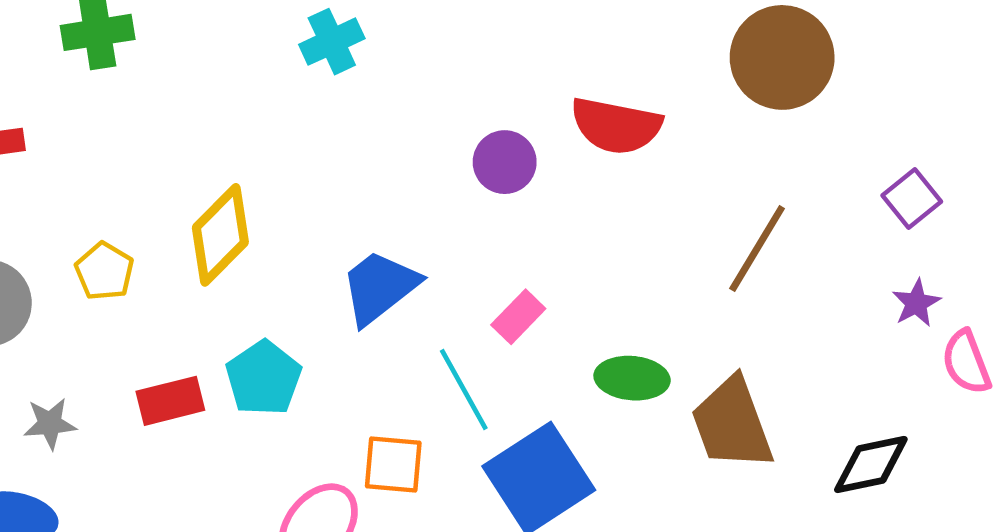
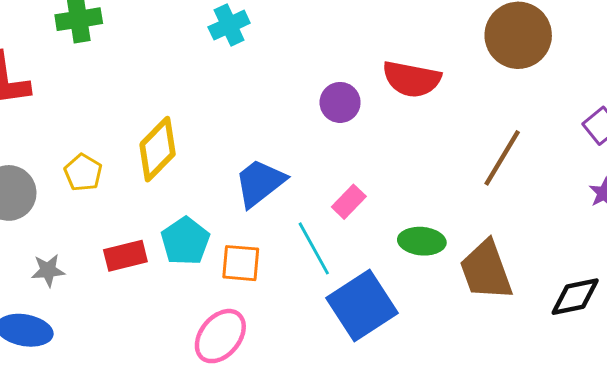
orange square: (393, 465) -> (241, 263), moved

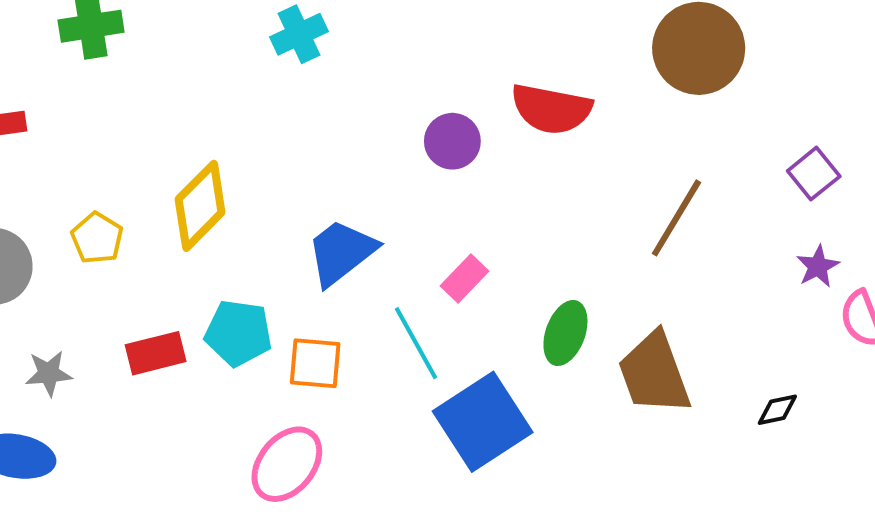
cyan pentagon: (185, 241) -> (238, 333), turned -30
green ellipse: (422, 241) -> (565, 333), turned -75
black diamond: (575, 297) -> (777, 410), size x0.6

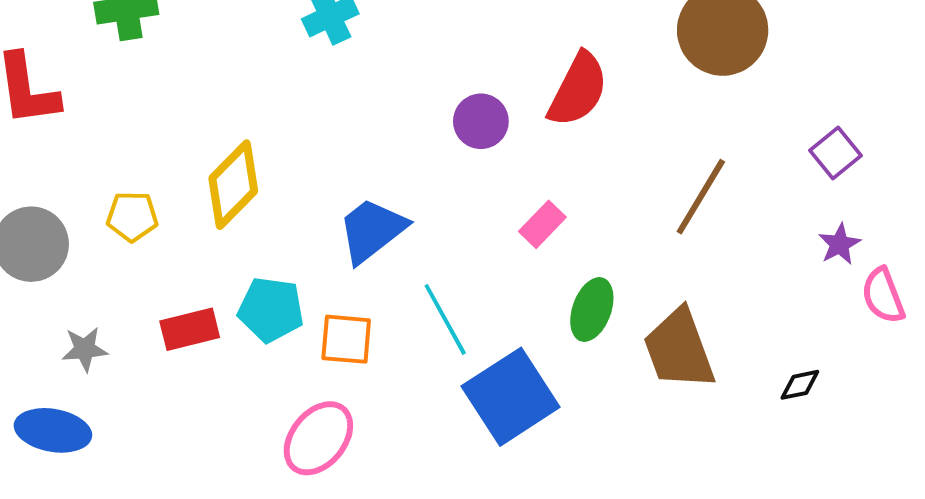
red semicircle: (551, 109) -> (578, 90), turned -74
yellow pentagon: (97, 238) -> (132, 216), turned -30
pink rectangle: (464, 278) -> (542, 224), moved

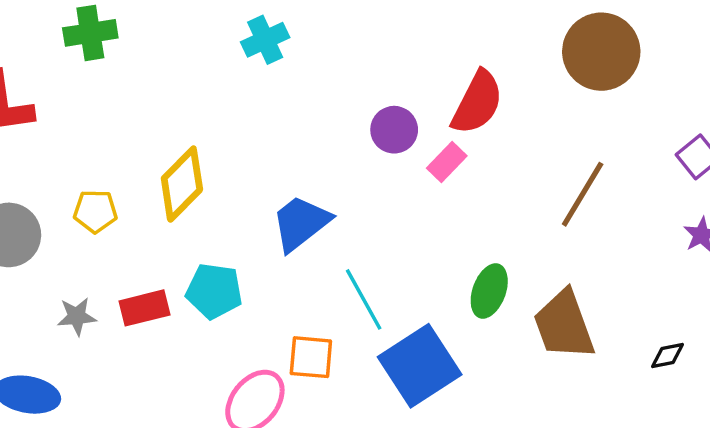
pink rectangle: (542, 224) -> (447, 162), moved
orange square: (346, 339) -> (311, 357), moved
gray star: (85, 349) -> (77, 316), moved

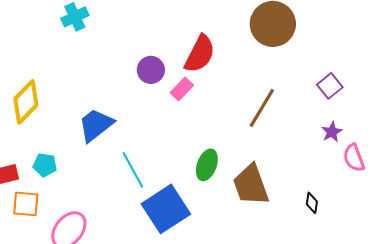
cyan pentagon: (214, 291) -> (45, 165), size x0.7
black diamond: (667, 355) -> (312, 203), turned -70
orange square: (311, 357) -> (26, 204), moved

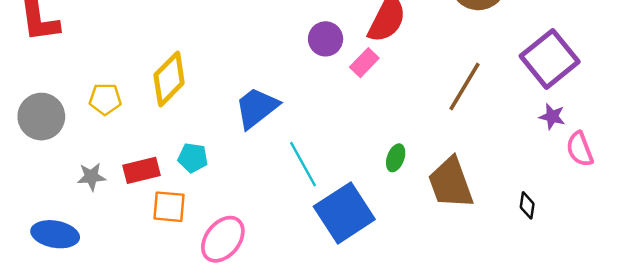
purple square: (330, 86) -> (550, 59), size x1.8
purple star: (332, 132) -> (552, 117), turned -30
green ellipse: (207, 165) -> (396, 158), size x0.7

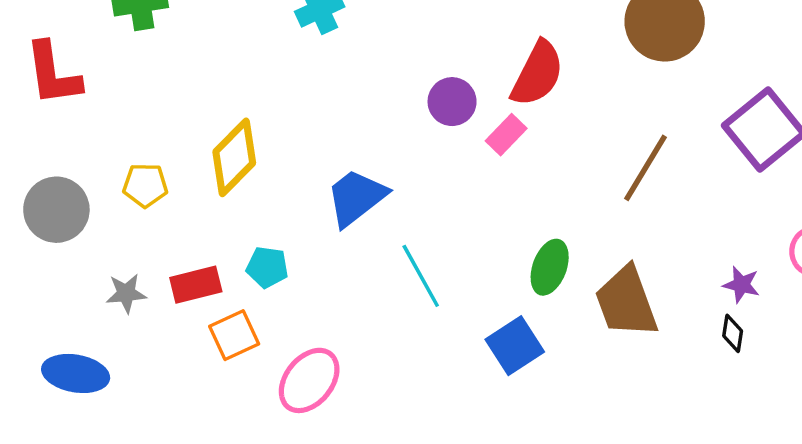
purple star: (552, 117) -> (741, 285), moved
green ellipse: (396, 158) -> (550, 267), size x1.4
orange square: (169, 207) -> (234, 335), turned -30
blue square: (344, 213) -> (515, 346), moved, size x0.7

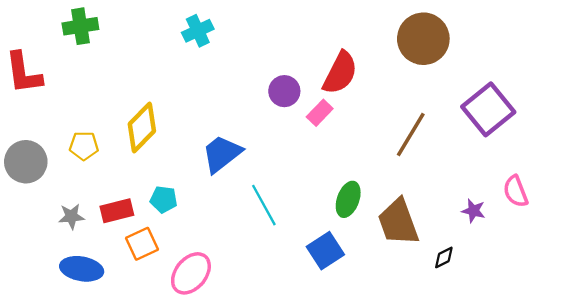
black diamond: (733, 333) -> (444, 257), moved, turned 55
blue ellipse: (76, 373) -> (82, 269), moved

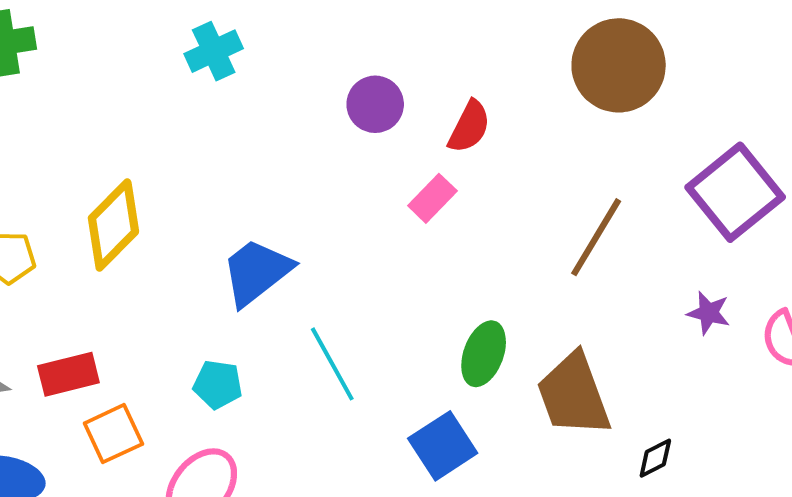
red semicircle: (340, 73) -> (469, 127), size x0.7
purple circle: (284, 91) -> (375, 104), moved
cyan pentagon: (164, 199) -> (218, 384), moved
purple star: (473, 211) -> (709, 313), moved

